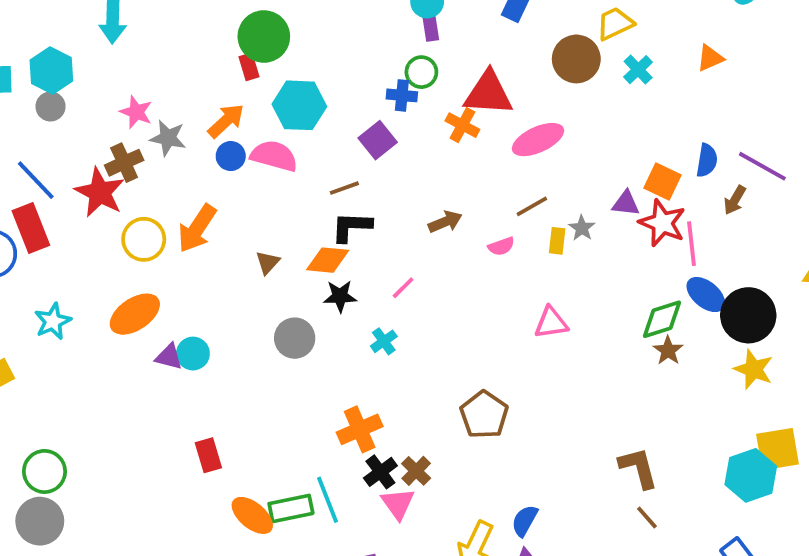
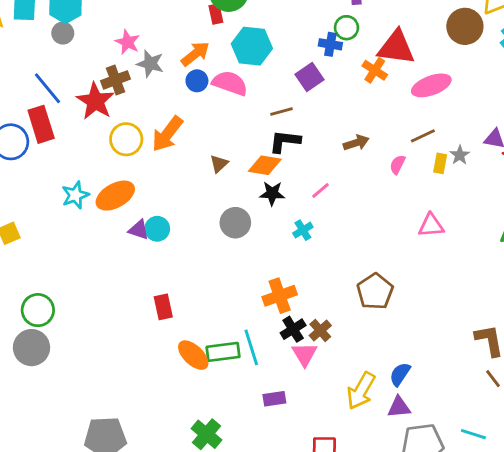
pink semicircle: (501, 246) -> (397, 165), turned 132
cyan star: (53, 321) -> (75, 195), moved

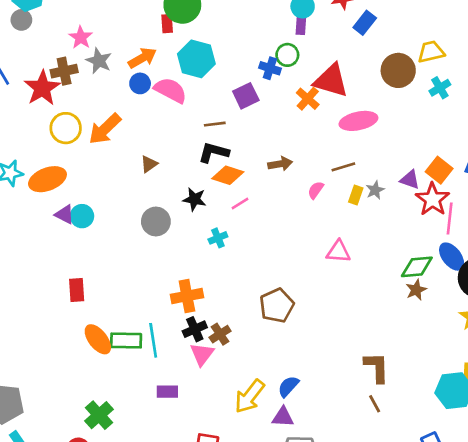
orange diamond: (265, 165) -> (228, 175), moved

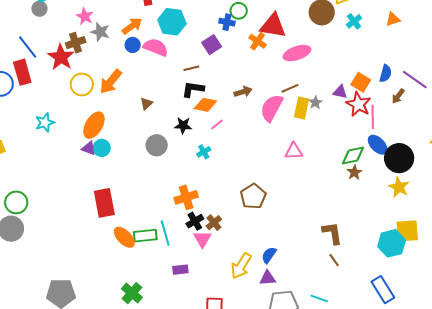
orange ellipse: (47, 179) -> (94, 125), moved, turned -32
pink semicircle: (316, 190) -> (272, 108), size x2.0
yellow rectangle: (356, 195) -> (302, 108), size x1.5
red rectangle: (77, 290) -> (104, 203), size x1.6

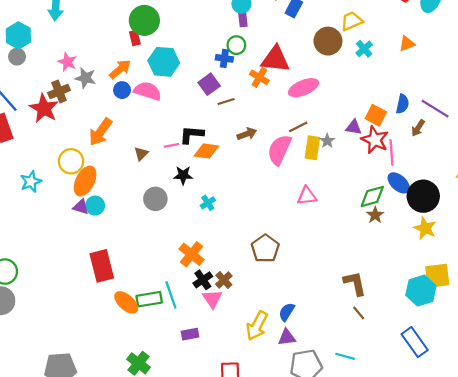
brown line: (191, 68) -> (226, 101), moved
yellow circle: (82, 84) -> (71, 161), moved
pink line: (217, 124) -> (171, 145), moved, turned 32
orange cross: (186, 197) -> (192, 254), turned -30

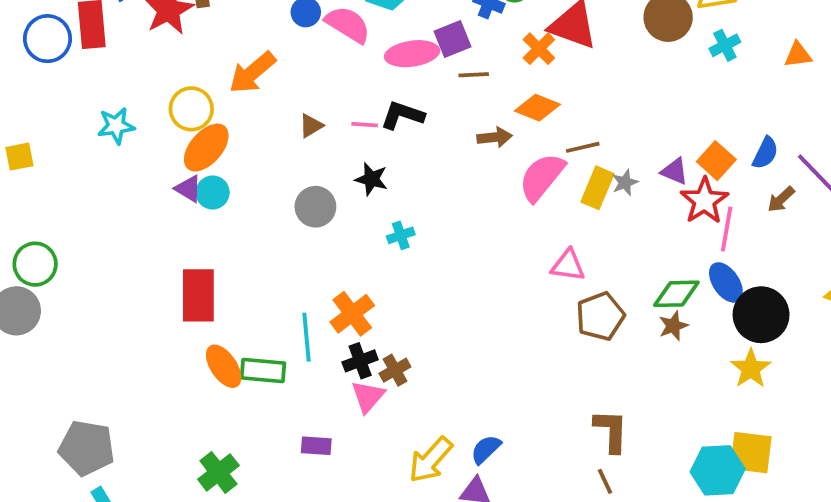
pink ellipse: (303, 88) -> (412, 54), moved
orange diamond: (206, 151) -> (537, 108), moved
brown pentagon: (265, 249) -> (600, 316), moved
cyan line: (171, 295) -> (306, 337), moved

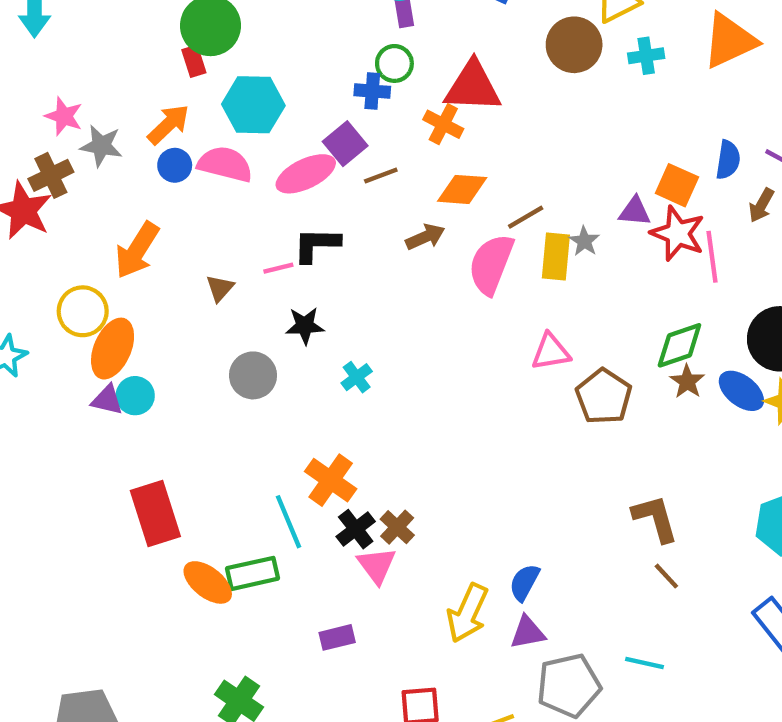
cyan cross: (725, 45) -> (646, 56), turned 36
orange triangle: (798, 55) -> (730, 41), size x1.8
blue ellipse: (726, 282) -> (741, 391), moved

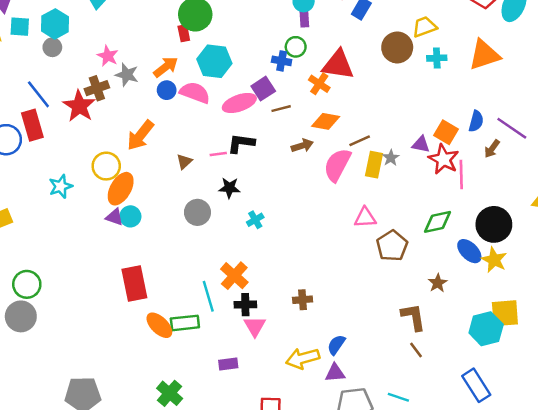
brown star: (687, 382) -> (438, 283), moved
brown cross: (397, 527) -> (303, 300), moved, turned 36
black cross: (356, 529) -> (245, 305), turned 30
yellow arrow: (468, 613) -> (303, 358), turned 44

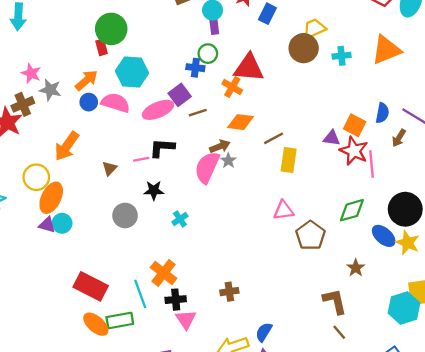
yellow trapezoid: (424, 27) -> (314, 28), moved
gray star: (391, 158) -> (228, 161), moved
pink semicircle: (337, 165) -> (207, 167), moved
red rectangle: (134, 284) -> (91, 286), moved, turned -48

